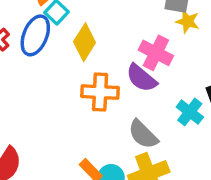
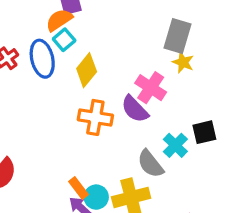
blue ellipse: (35, 35) -> (42, 59), turned -42
gray semicircle: (143, 134) -> (150, 164), moved

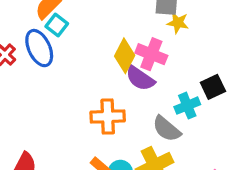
yellow diamond: (87, 70) -> (125, 56), moved
orange cross: (95, 117) -> (108, 116), moved
cyan cross: (175, 145) -> (187, 106), turned 35

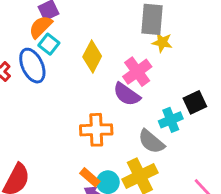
pink cross: (151, 54) -> (137, 72), turned 32
yellow diamond: (125, 56) -> (92, 56), moved

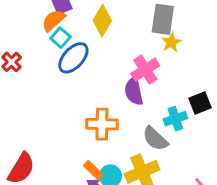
yellow star: (162, 42) -> (171, 42), turned 30
yellow diamond: (92, 56) -> (102, 21), moved
blue ellipse: (32, 66) -> (73, 58), moved, turned 64
purple semicircle: (127, 94) -> (134, 91), turned 40

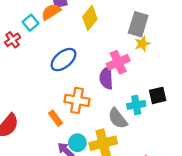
cyan square: (61, 38) -> (30, 23), moved
blue ellipse: (73, 58) -> (63, 60), moved
orange rectangle: (93, 170) -> (55, 118), moved

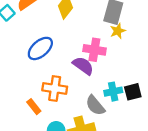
pink cross: (118, 62) -> (94, 50), turned 35
purple semicircle: (106, 78) -> (83, 66), turned 130
black square: (158, 95) -> (133, 92), moved

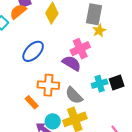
pink cross: (94, 50) -> (80, 49), turned -30
gray semicircle: (95, 105) -> (74, 95), moved

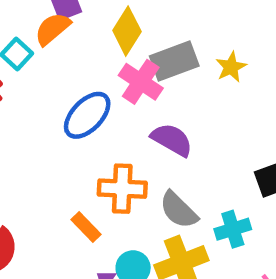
gray rectangle: (94, 14) -> (174, 61), moved, turned 60
pink cross: (80, 49) -> (141, 82), moved, turned -30
cyan cross: (100, 84) -> (233, 229), moved

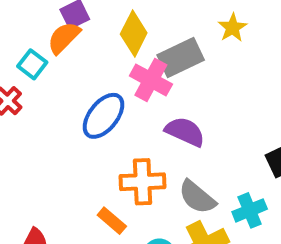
yellow star: (231, 67) -> (233, 28), moved

